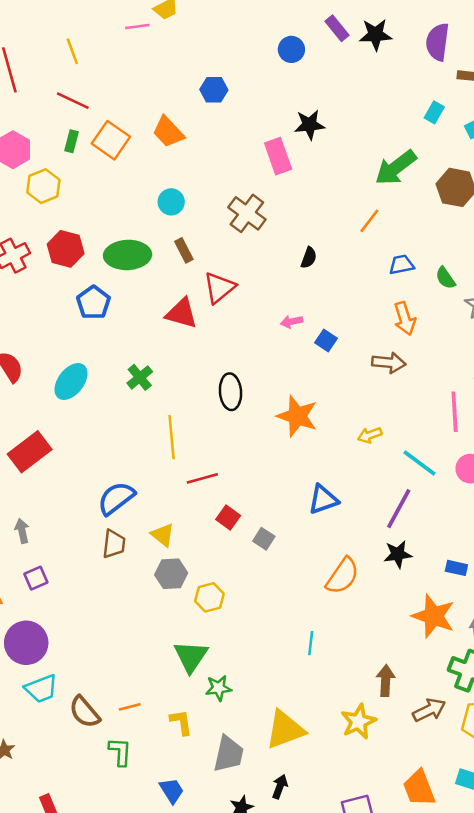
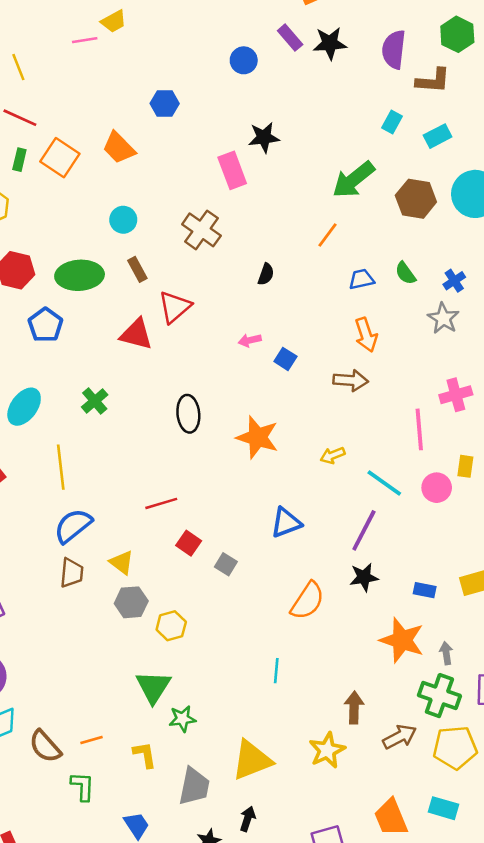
green semicircle: (445, 278) -> (405, 273), moved
yellow line: (172, 437) -> (61, 467), moved

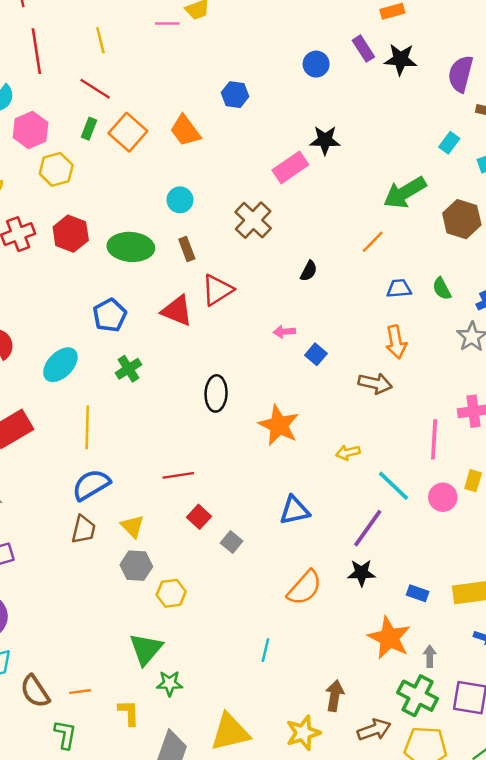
pink rectangle: (232, 170) -> (290, 167), turned 68
blue pentagon: (45, 325) -> (110, 315), moved

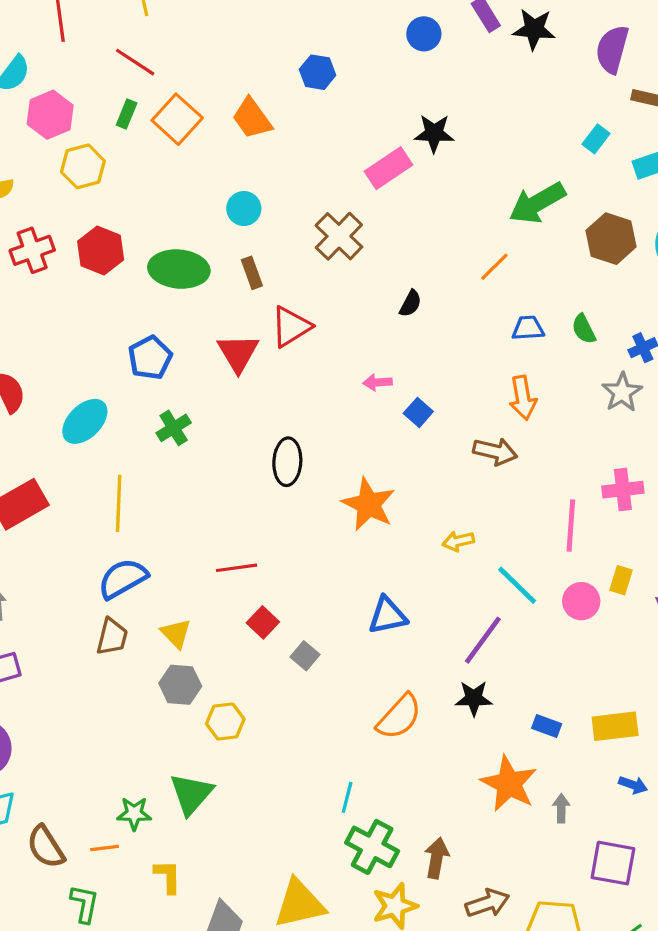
red triangle: (177, 311) -> (238, 353), turned 36
green star: (170, 683) -> (134, 814), moved
green cross: (418, 696) -> (372, 847), moved

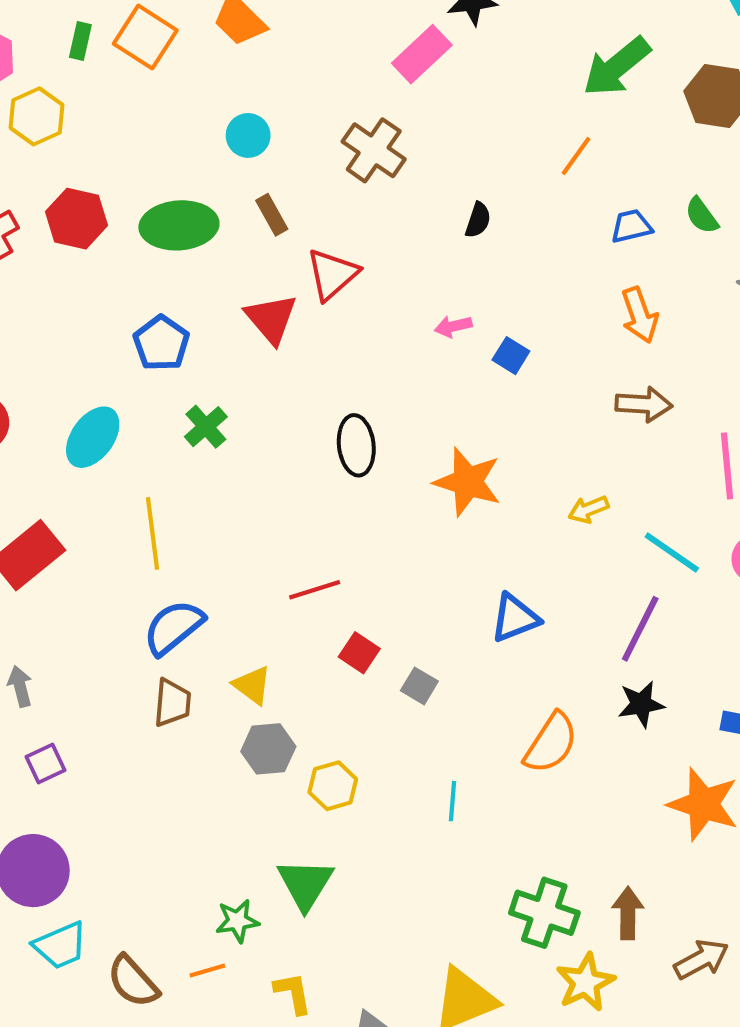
brown arrow: (495, 452) -> (644, 404), moved
cyan line: (347, 797) -> (452, 801), moved

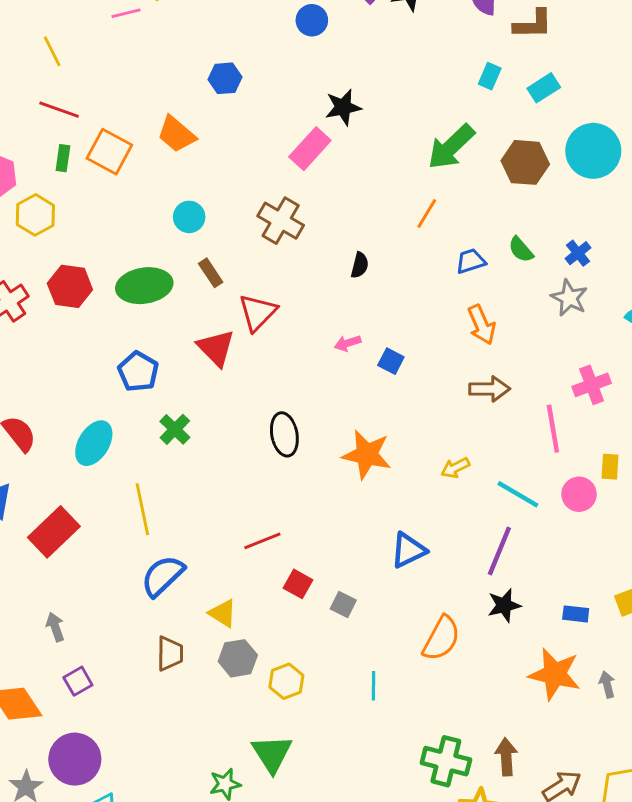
brown trapezoid: (172, 703) -> (170, 653), moved

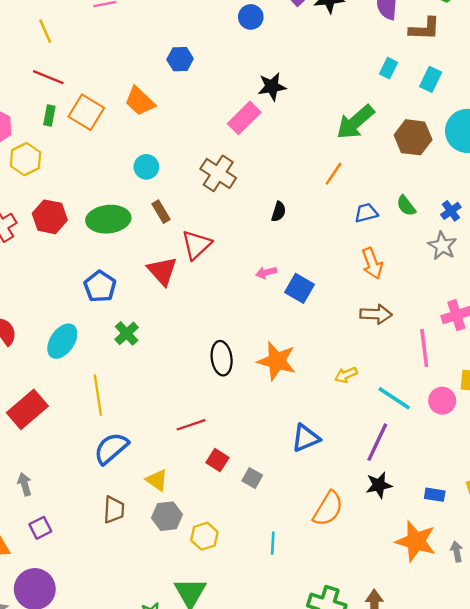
cyan rectangle: (544, 88) -> (431, 79), turned -35
blue square: (391, 361) -> (299, 288), size x1.4
black ellipse: (284, 434) -> (222, 358), moved

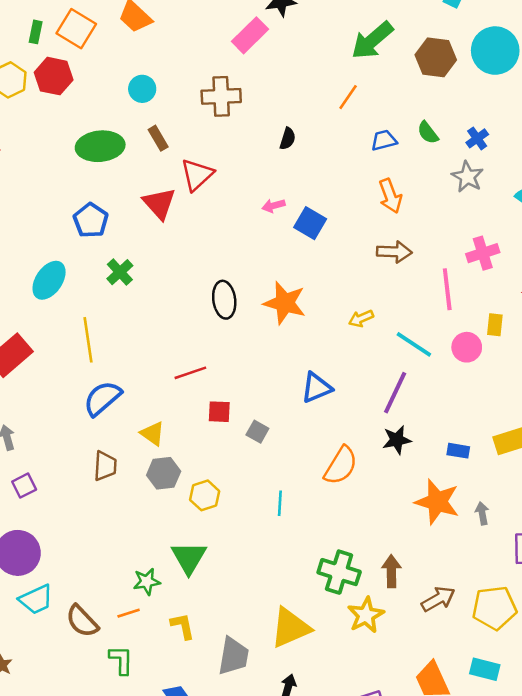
brown cross: (218, 173) -> (221, 96), turned -36
red hexagon: (50, 217) -> (54, 76), moved
red square: (217, 460) -> (219, 412), turned -30

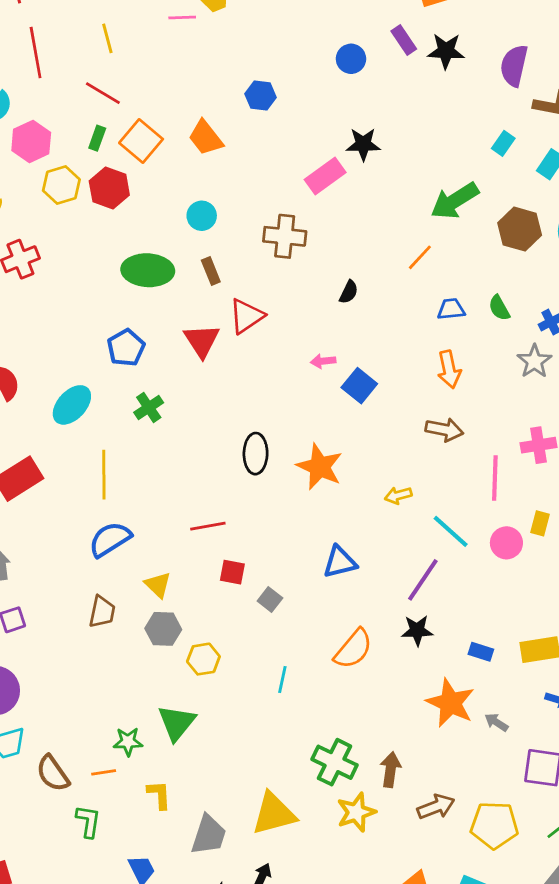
gray arrow: (482, 513) -> (496, 722), turned -55

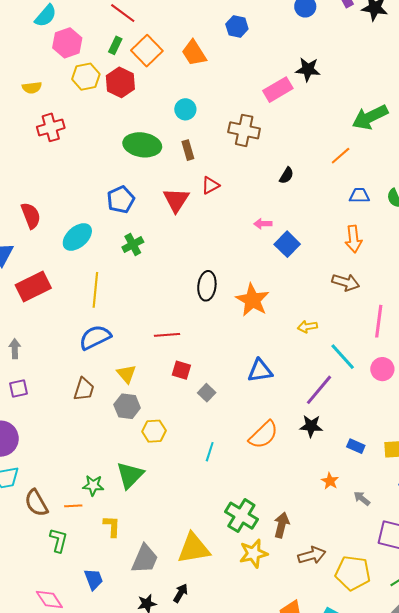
red triangle: (246, 316) -> (210, 185), size x0.7
orange star: (450, 703) -> (330, 481), size x0.5

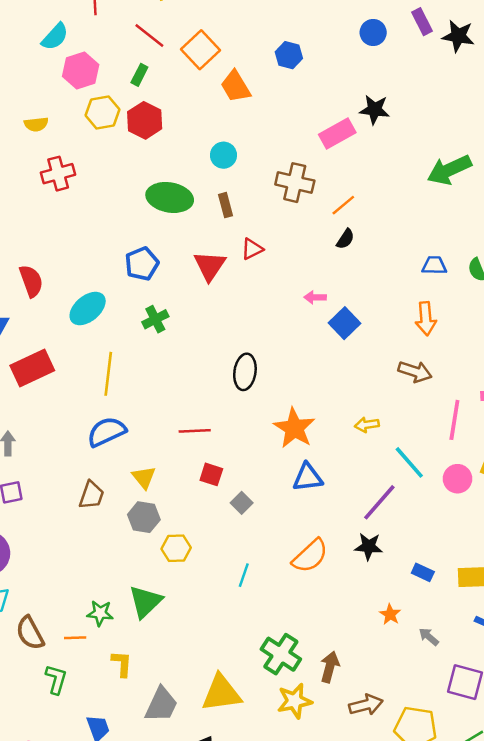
orange square: (147, 51) -> (200, 50), moved
orange line: (341, 156) -> (343, 205), moved
orange star: (252, 300) -> (294, 428), moved

